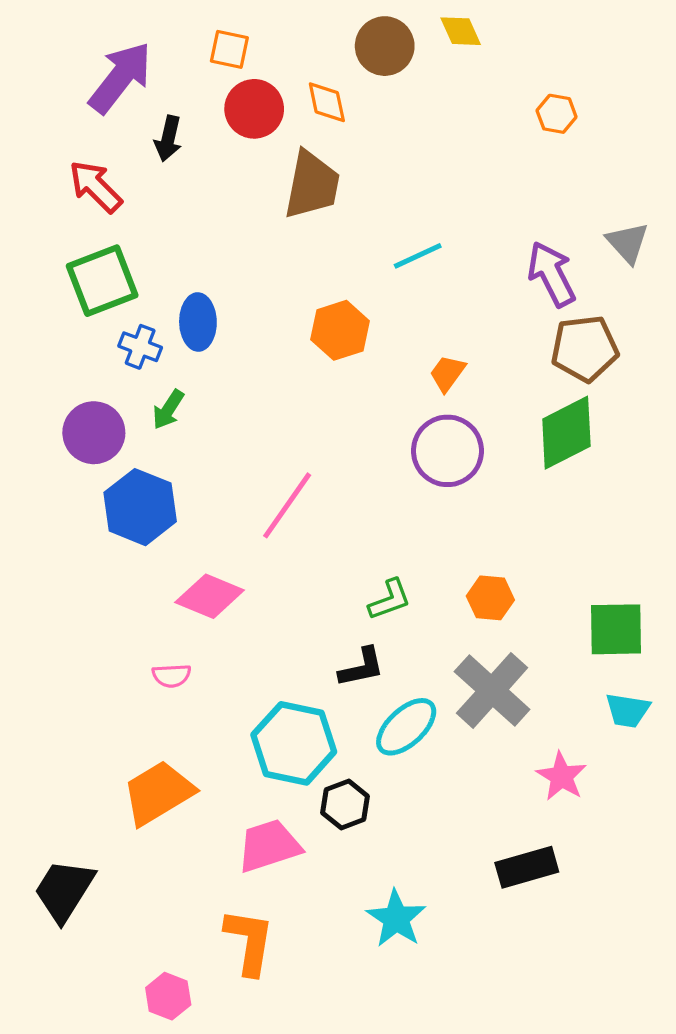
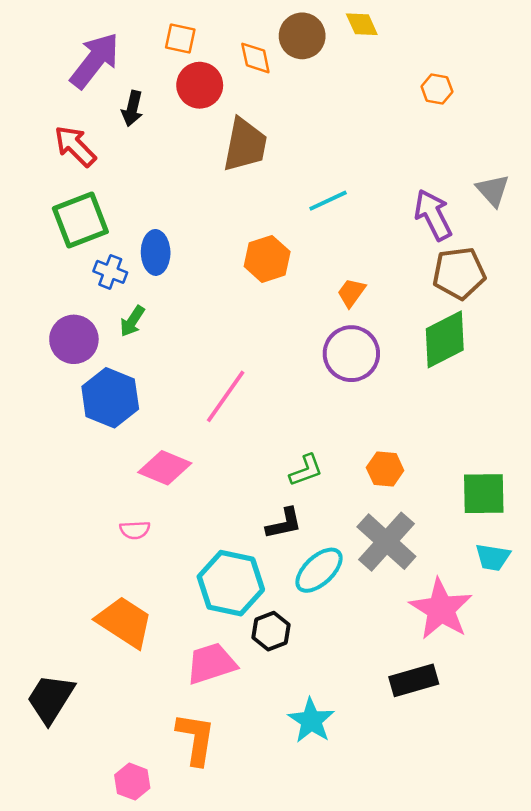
orange diamond: (327, 102) -> (255, 58), moved
pink star: (561, 776) -> (441, 609), size x1.6
orange trapezoid: (158, 793) -> (124, 622), turned 64

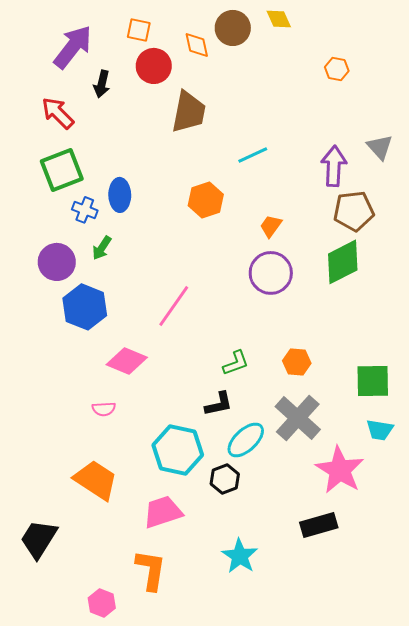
purple arrow: (433, 215) -> (334, 166), turned 30
black hexagon: (271, 631) -> (225, 479), moved

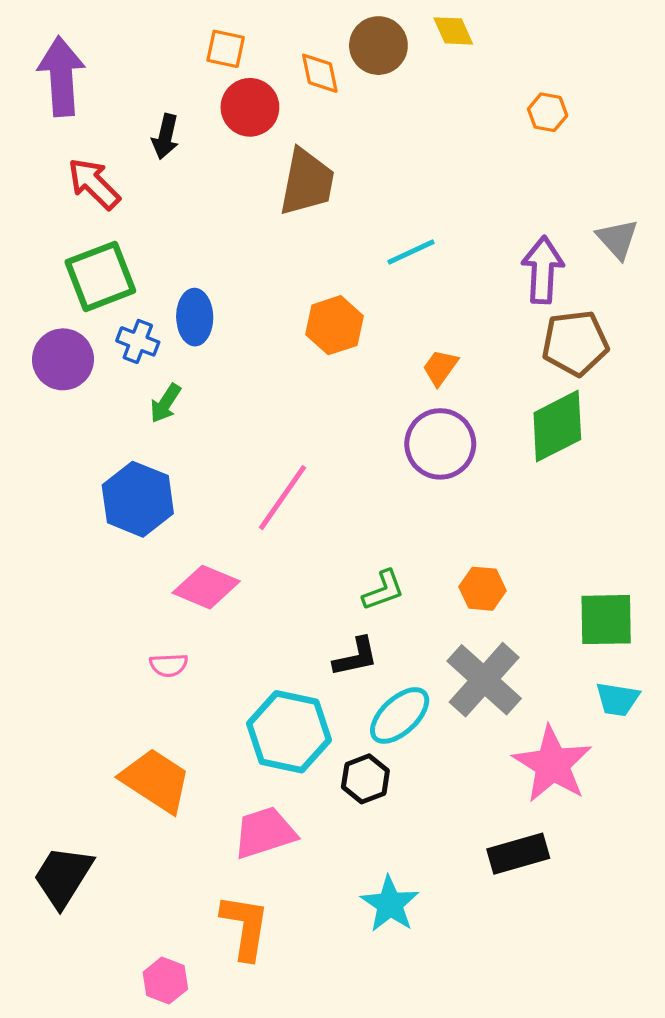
purple arrow: (73, 47) -> (61, 76), moved, turned -42
purple circle: (57, 262) -> (63, 359), moved

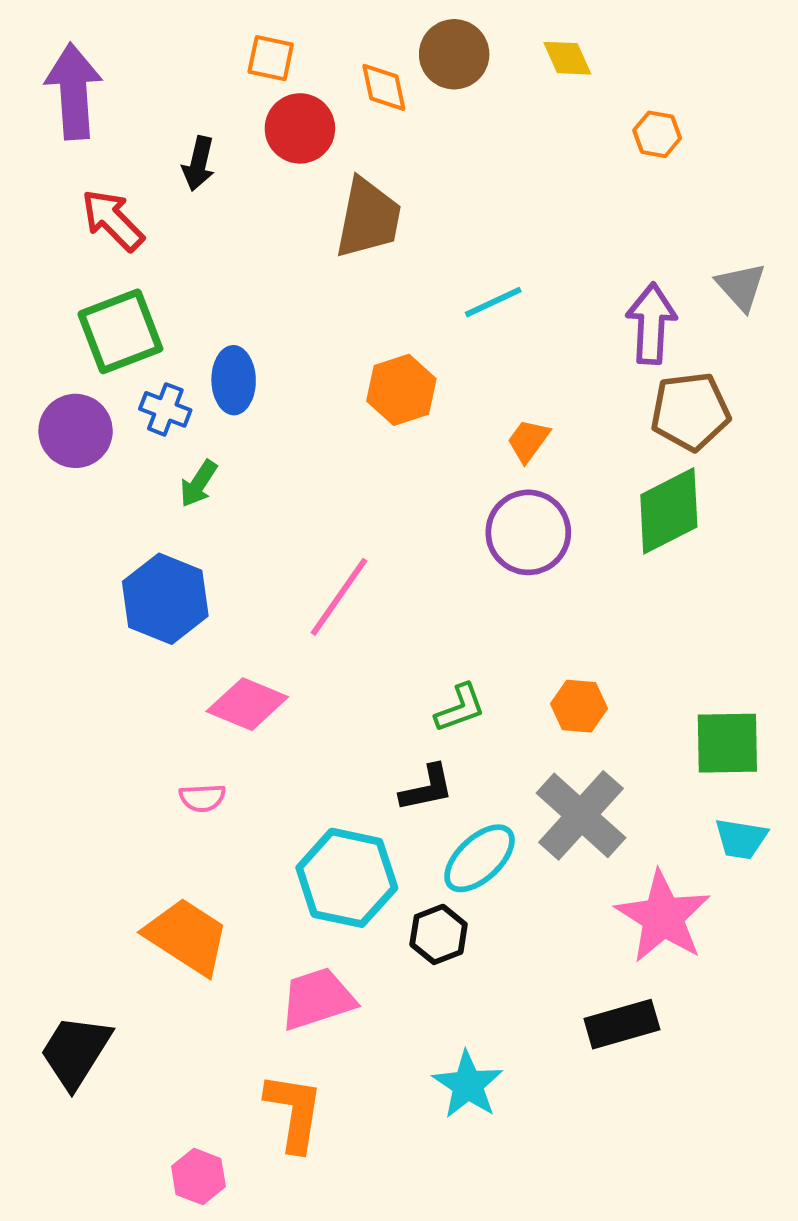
yellow diamond: (453, 31) -> (567, 58), moved

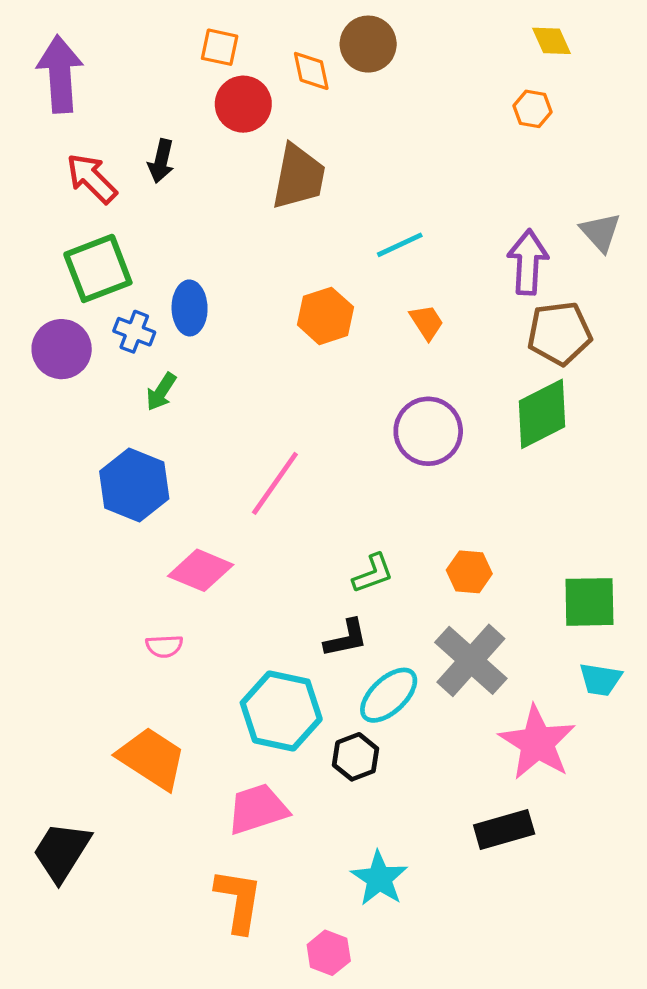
yellow diamond: (567, 58) -> (551, 41), moved
black arrow: (198, 164) -> (161, 161), moved
orange trapezoid: (528, 441) -> (427, 322), moved, turned 111
pink hexagon: (198, 1176) -> (329, 953), moved

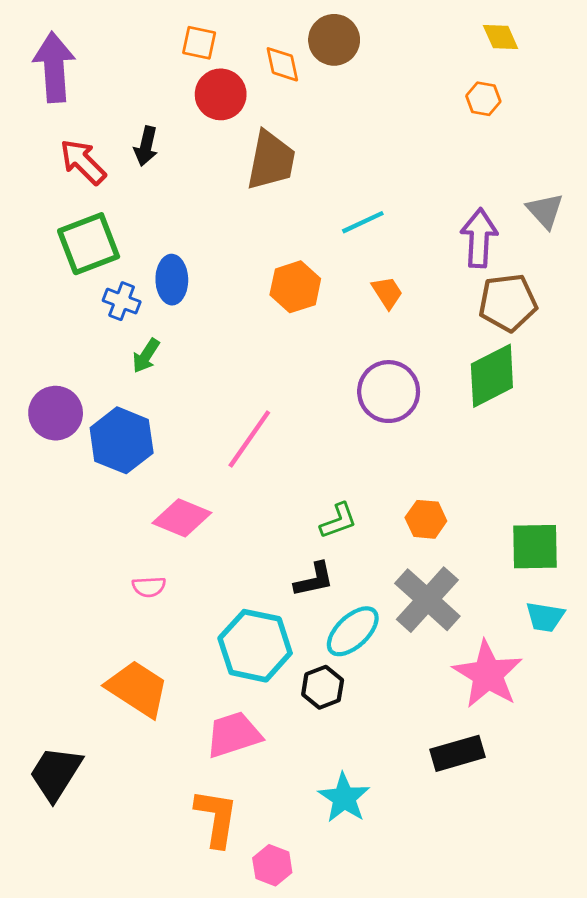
purple circle: (62, 349) -> (56, 413), moved
pink hexagon: (329, 953) -> (272, 865), moved

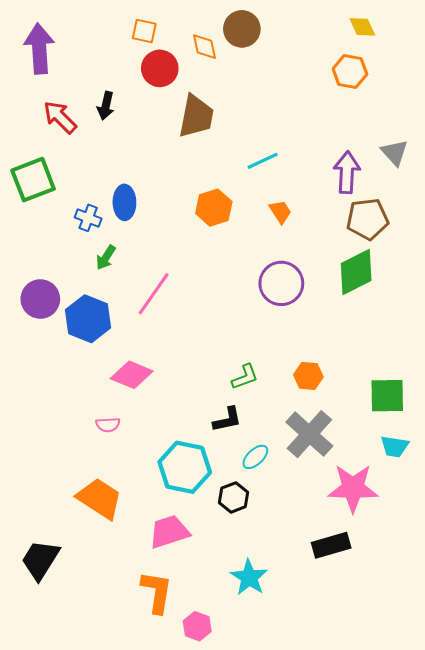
orange hexagon: (483, 99) -> (350, 72), size x1.4
green square: (89, 244) -> (33, 180), moved
pink line: (249, 439) -> (154, 294), moved
cyan ellipse: (353, 631) -> (255, 457), size x0.7
pink star: (488, 674) -> (353, 488), turned -30

